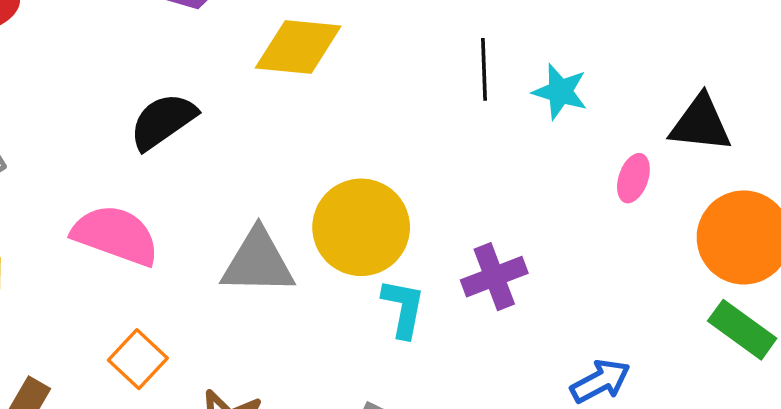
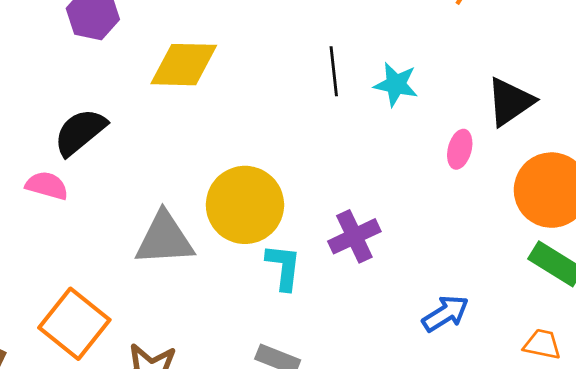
black triangle: (701, 124) -> (510, 102), turned -36
pink semicircle: (116, 235) -> (47, 186), moved, size x0.6
orange square: (138, 359) -> (74, 324), size x1.5

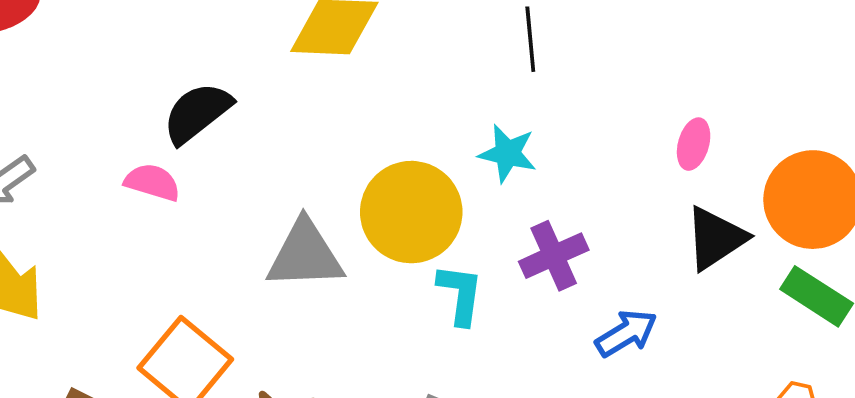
cyan star: (396, 84) -> (508, 153), moved
black triangle: (510, 102) -> (716, 238), moved
blue arrow: (445, 314) -> (626, 333), moved

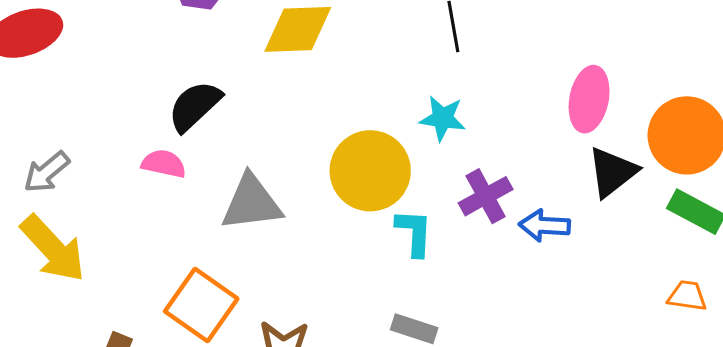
pink ellipse: (694, 144) -> (589, 99), size x1.6
gray triangle: (305, 255) -> (252, 203), moved
blue arrow: (626, 333) -> (545, 226), moved, turned -141

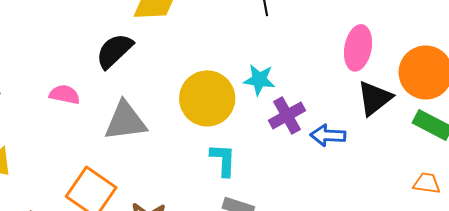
black semicircle: (195, 106) -> (114, 51), moved
cyan star: (443, 118) -> (259, 80), moved
cyan L-shape: (414, 233) -> (223, 160), moved

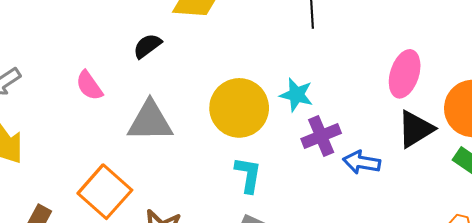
black semicircle: (114, 51) -> (147, 46), size x0.7
pink semicircle: (65, 95) -> (89, 86), turned -144

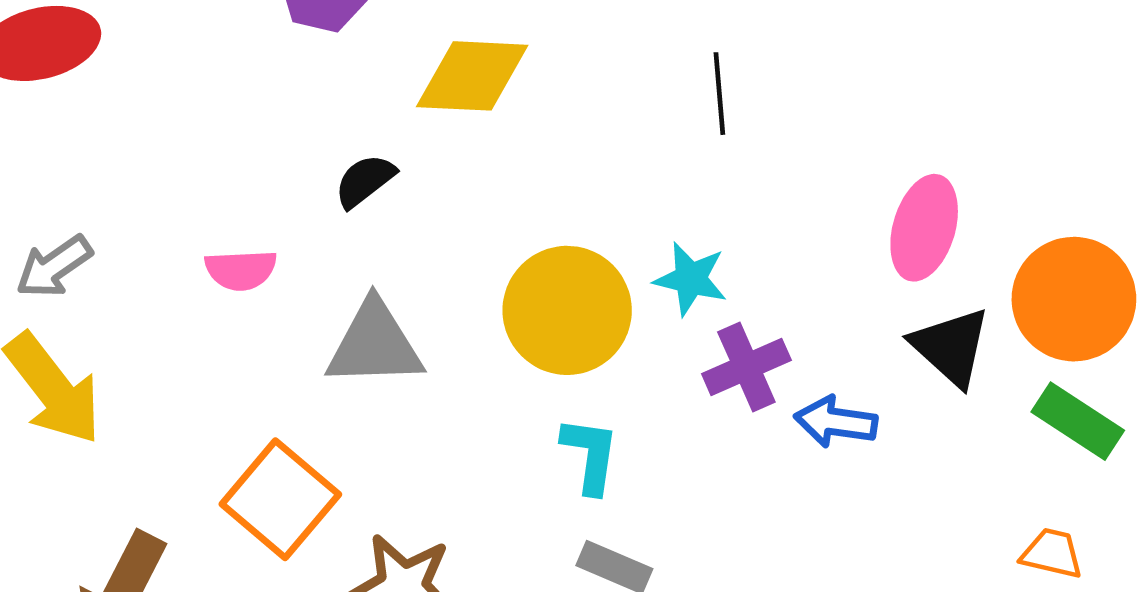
pink semicircle: (89, 86) -> (241, 270), turned -56
black triangle: (416, 129) -> (951, 347), turned -45

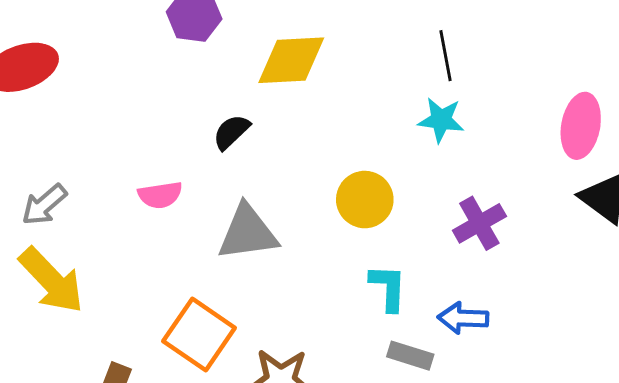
cyan star: (691, 279) -> (441, 120), moved
yellow circle: (567, 310) -> (365, 200), size x0.7
blue arrow: (836, 422) -> (463, 318), moved

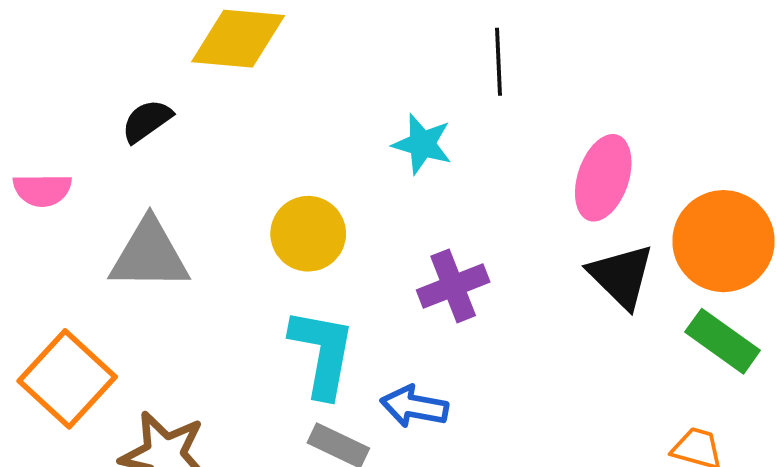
black line: (445, 56) -> (498, 62), moved
cyan L-shape: (388, 288) -> (322, 353), size x1.4

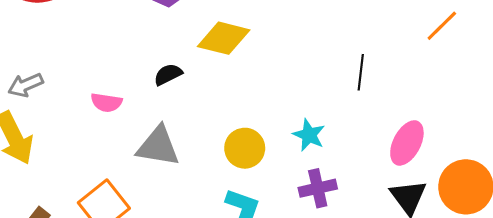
cyan star: (422, 144) -> (309, 135), moved

